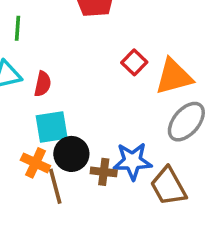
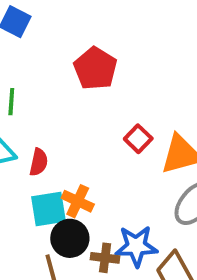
orange cross: (35, 163) -> (78, 201), moved

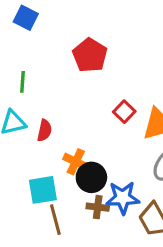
cyan square: (48, 209) -> (43, 190), moved
black circle: (70, 238) -> (91, 177), moved

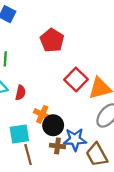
red square: (124, 112) -> (76, 80), size x1.5

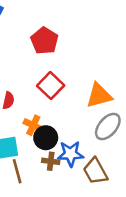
red square: (76, 80) -> (51, 86), moved

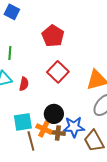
orange cross: (33, 125) -> (44, 129), moved

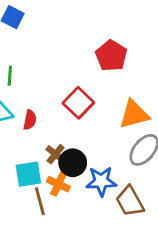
red pentagon: (53, 36) -> (111, 56), moved
brown cross: (58, 133) -> (56, 154), moved, turned 32

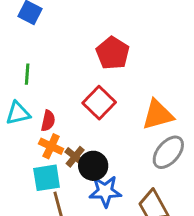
red pentagon: (111, 56) -> (113, 53), moved
blue star: (101, 181) -> (105, 191), moved
orange cross: (58, 184) -> (51, 146), moved

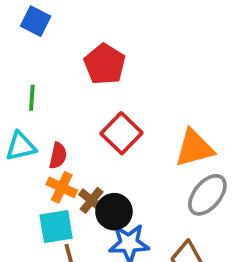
red pentagon: (113, 53) -> (105, 64), moved

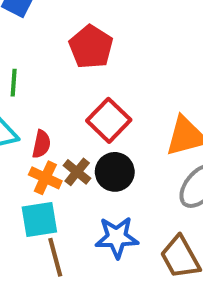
brown cross: (92, 200) -> (77, 172), moved
black circle: (114, 212) -> (115, 172), moved

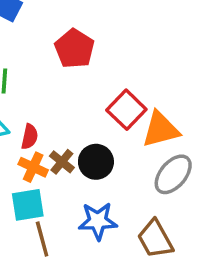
red square: (109, 120) -> (126, 110), moved

